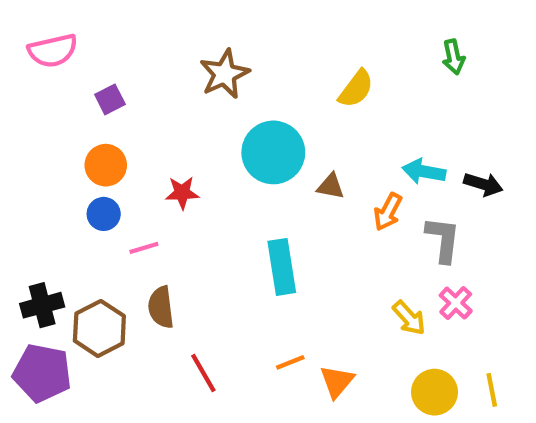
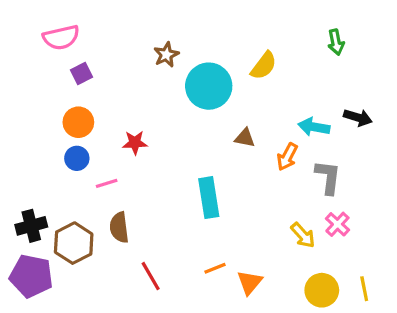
pink semicircle: (53, 51) -> (61, 37), moved
brown star: (225, 74) -> (166, 55), size x0.7
cyan circle: (273, 152) -> (209, 86), moved
black arrow: (483, 184) -> (358, 117), moved

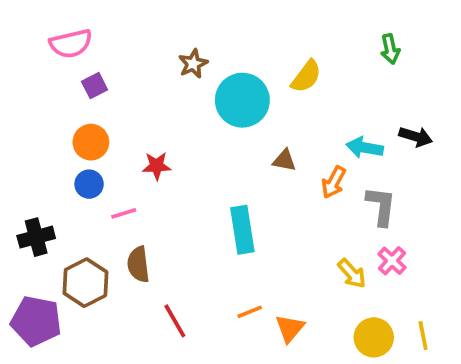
black cross: (31, 226) -> (36, 237), moved

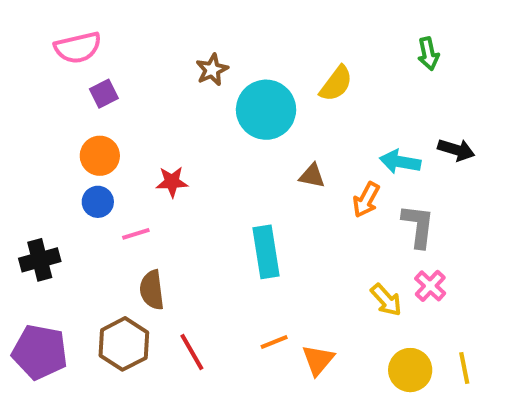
brown hexagon: (85, 283) -> (124, 344), moved

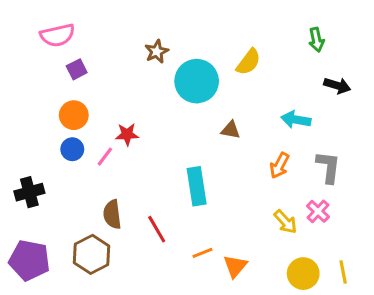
black arrow: (456, 150) -> (337, 86), moved
orange arrow: (366, 200) -> (280, 165), moved
gray L-shape: (418, 226) -> (328, 167), moved
pink line: (136, 234) -> (105, 157), moved, turned -36
red line: (192, 352) -> (157, 229), moved

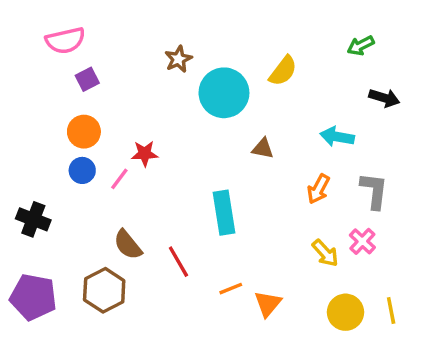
green arrow: (317, 40) -> (361, 46), turned 75
black cross: (29, 192) -> (33, 219), turned 36
brown semicircle: (112, 214) -> (128, 245), turned -32

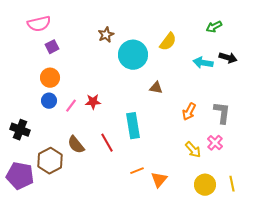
cyan arrow: (337, 137) -> (203, 63), moved
red star: (145, 154) -> (93, 102), moved
red line: (178, 262) -> (107, 143), moved
brown hexagon: (104, 290) -> (50, 161), moved

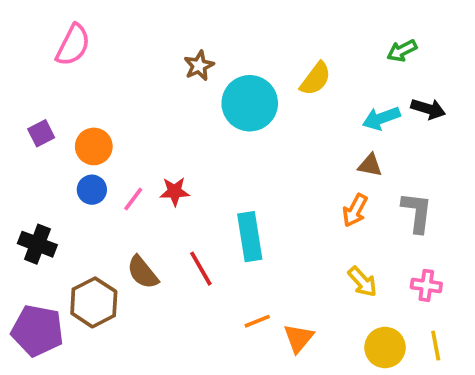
pink semicircle: (39, 24) -> (73, 45), turned -50
purple square: (52, 47) -> (41, 133), moved
cyan arrow: (203, 63) -> (381, 118), turned -30
brown triangle: (156, 88) -> (370, 165), moved
pink cross: (215, 143) -> (426, 285), moved, turned -35

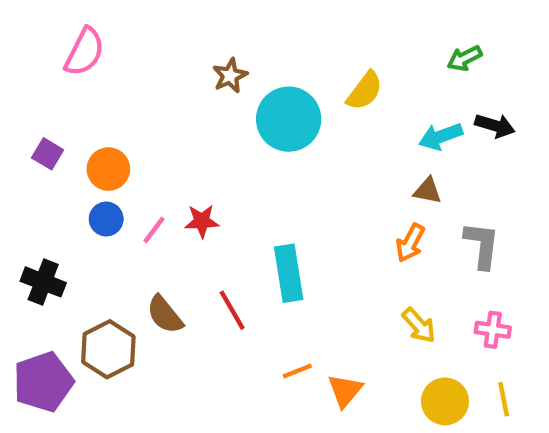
purple square: (41, 133) -> (48, 154), turned -32
purple pentagon: (37, 331) -> (43, 382), turned -30

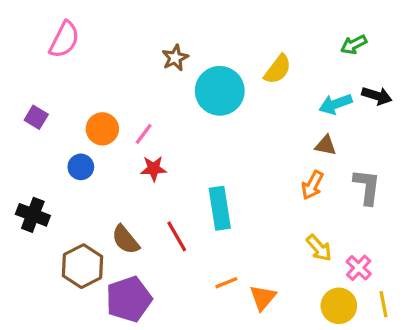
orange circle: (108, 169) -> (102, 129), moved
pink line: (154, 230) -> (144, 134), moved
pink cross: (493, 330) -> (359, 268), moved, turned 35
purple pentagon: (43, 382) -> (129, 299), moved

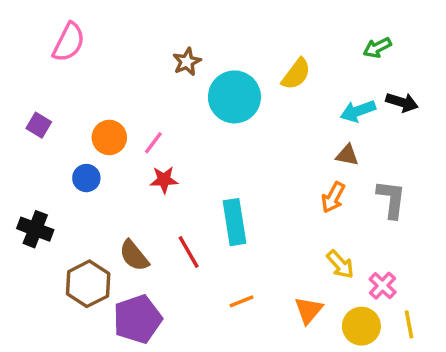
orange triangle: (263, 298) -> (309, 310), moved

